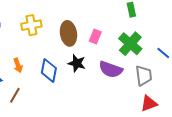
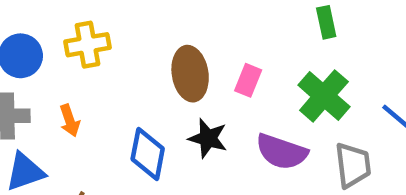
yellow cross: (31, 25) -> (87, 45), moved
orange arrow: (18, 65) -> (70, 120), moved

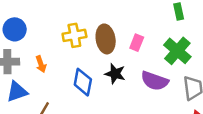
yellow cross: (87, 45) -> (74, 35), moved

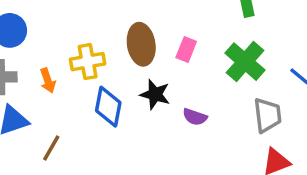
yellow cross: (74, 35) -> (88, 62), moved
purple semicircle: (155, 81) -> (195, 117), moved, size x0.6

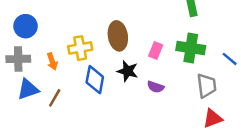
pink rectangle: (186, 49) -> (156, 50), moved
green cross: (245, 62) -> (191, 48), turned -32
brown line: (51, 148) -> (55, 98), moved

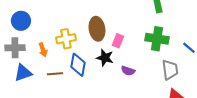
pink rectangle: (156, 50) -> (118, 41), moved
brown line: (55, 98) -> (55, 74), moved, turned 56

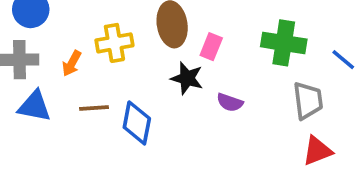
orange arrow: (43, 50) -> (72, 63), turned 48
blue diamond: (78, 65) -> (137, 123), moved
blue triangle: (23, 73) -> (34, 106), turned 30

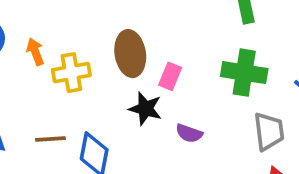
orange arrow: (72, 63) -> (35, 52), moved, turned 130

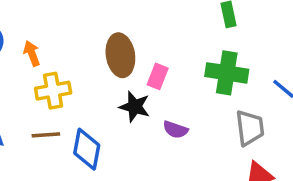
yellow cross: (71, 73) -> (53, 91), moved

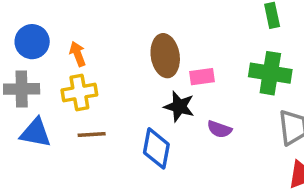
pink rectangle: (158, 76) -> (202, 77), turned 60
yellow cross: (53, 91) -> (79, 92), moved
blue diamond: (87, 149) -> (156, 148), moved

